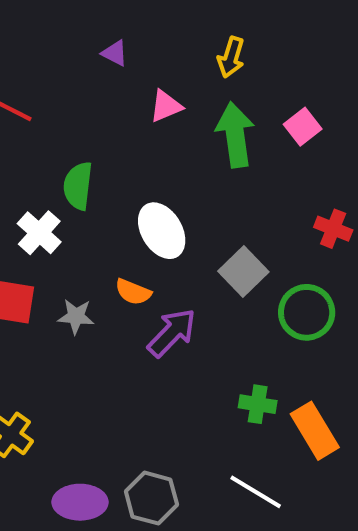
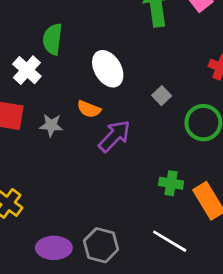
gray square: (243, 272) -> (162, 96), size x0.6

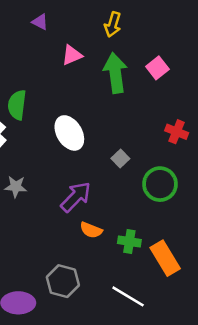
orange semicircle: (89, 109) -> (91, 230), moved
gray hexagon: (101, 245) -> (63, 281), moved

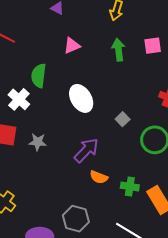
pink triangle: (72, 55) -> (72, 46), moved
pink square: (157, 68) -> (153, 46), turned 30
green arrow: (115, 73) -> (118, 50), size x0.7

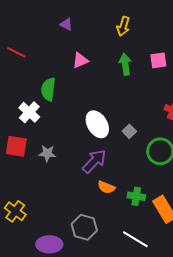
white ellipse: (81, 98) -> (97, 124), moved

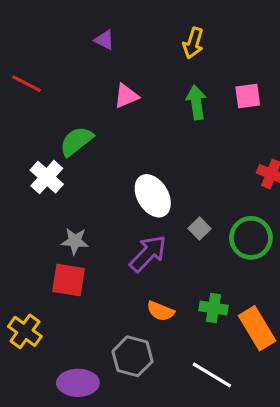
green semicircle: (48, 89) -> (76, 141), turned 45
gray square: (129, 131) -> (199, 229), moved
red square: (16, 146) -> (69, 280), moved
orange semicircle: (106, 187) -> (161, 311), moved

